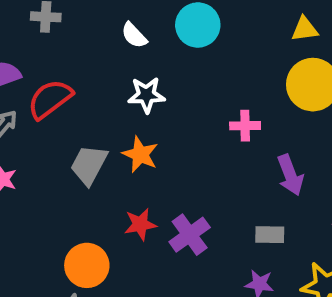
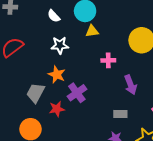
yellow triangle: (305, 29) -> (92, 31), moved
gray trapezoid: (89, 165) -> (36, 93), moved
purple cross: (190, 235) -> (77, 93), moved

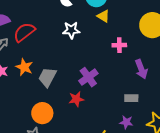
yellow triangle: (92, 31) -> (103, 16), turned 40
orange star: (57, 75) -> (24, 67), moved
red star: (57, 109) -> (76, 99), moved

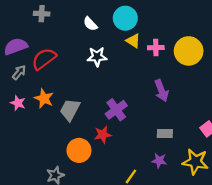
pink cross: (119, 45) -> (156, 48), moved
purple arrow: (141, 69) -> (161, 91), moved
orange circle: (42, 113) -> (79, 150), moved

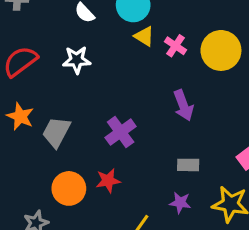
pink cross: (156, 48) -> (175, 46), turned 35
white star: (97, 57) -> (77, 60), moved
red star: (103, 135) -> (108, 181), moved

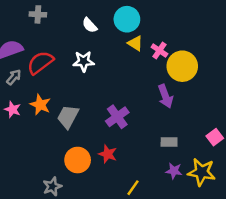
yellow circle: (221, 50) -> (182, 66), moved
red star: (108, 181) -> (108, 154), turned 30
purple star: (180, 203) -> (174, 171), moved

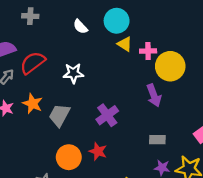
pink cross: (159, 51) -> (148, 51), turned -35
white star: (84, 61) -> (73, 73), moved

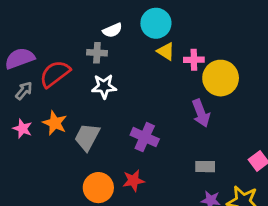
gray cross: (30, 16) -> (97, 53), moved
white semicircle: (80, 27) -> (112, 30), turned -70
purple cross: (107, 115) -> (145, 137), turned -30
red star: (98, 151) -> (133, 181), turned -30

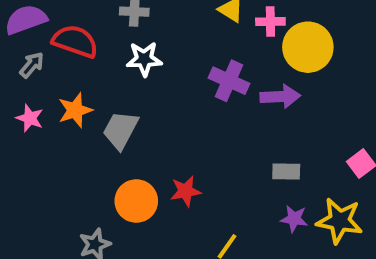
red semicircle: (55, 74) -> (75, 41), turned 56
purple arrow: (201, 113) -> (280, 96), turned -72
orange star: (55, 123) -> (75, 110), turned 30
purple cross: (145, 137) -> (229, 81), moved

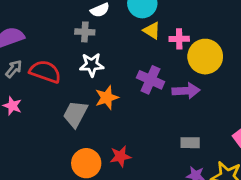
red semicircle: (75, 41) -> (45, 72), moved
orange star: (75, 110) -> (107, 98), moved

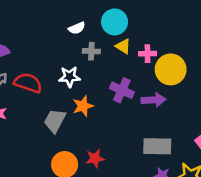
gray cross: (85, 32) -> (91, 51), moved
gray rectangle: (190, 143) -> (157, 146), size x1.6

